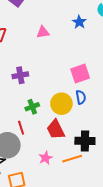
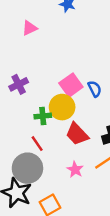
pink square: (80, 73) -> (71, 85), moved
yellow circle: (61, 104) -> (62, 107), moved
green cross: (32, 107) -> (43, 116), turned 32

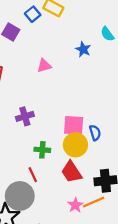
pink square: (71, 85) -> (74, 125), turned 30
yellow circle: (62, 107) -> (75, 145), moved
pink star: (75, 170) -> (75, 205), moved

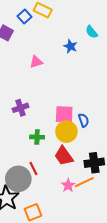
red line: (33, 175) -> (33, 169), moved

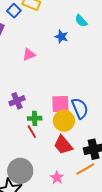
blue semicircle: (84, 120) -> (80, 108), size x1.5
green cross: (37, 137) -> (35, 118), moved
red line: (33, 169) -> (32, 132), moved
pink star: (68, 185) -> (57, 178), moved

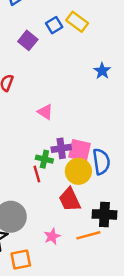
pink triangle: (29, 55) -> (45, 112), moved, turned 40
purple cross: (17, 101) -> (61, 148), moved

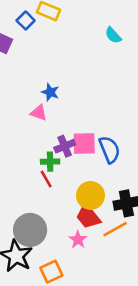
blue star: (102, 71) -> (50, 92), moved
yellow circle: (78, 171) -> (90, 195), moved
red trapezoid: (70, 200) -> (88, 217), moved

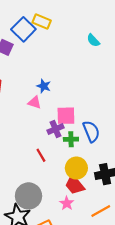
blue square: (26, 21) -> (23, 29), size x1.6
pink square: (84, 144) -> (66, 116), moved
green cross: (50, 162) -> (71, 139), moved
orange line: (115, 229) -> (101, 211), moved

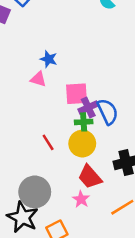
purple cross: (55, 129) -> (88, 108), moved
yellow circle: (76, 168) -> (82, 144), moved

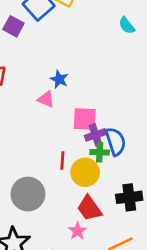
green cross: (84, 122) -> (100, 152), moved
red line: (48, 142) -> (62, 160), moved, turned 30
gray circle: (35, 192) -> (28, 194), moved

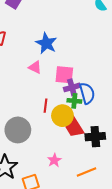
blue star: (59, 79) -> (46, 43), size x1.5
pink triangle: (46, 99) -> (35, 67), moved
red trapezoid: (89, 208) -> (74, 127), moved

